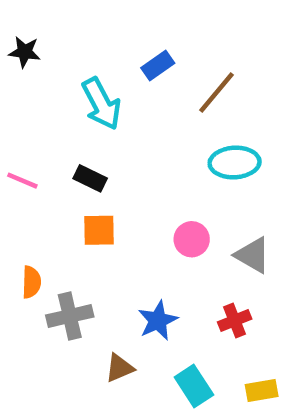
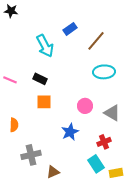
black star: (25, 52) -> (11, 11), moved
gray cross: (70, 316) -> (31, 155), moved
blue star: (158, 321) -> (70, 132), moved
brown triangle: (119, 368) -> (53, 172), moved
cyan rectangle: (194, 386) -> (96, 164), moved

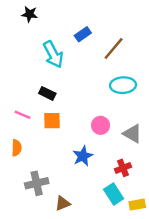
black star: (11, 11) -> (30, 14), moved
pink line: (10, 80) -> (22, 115), moved

